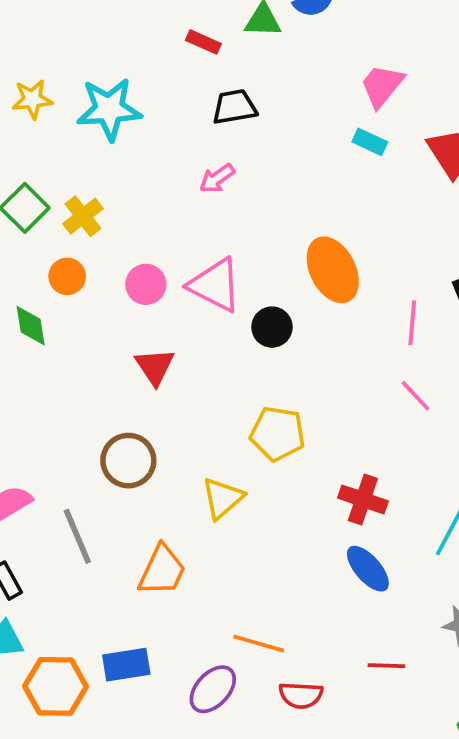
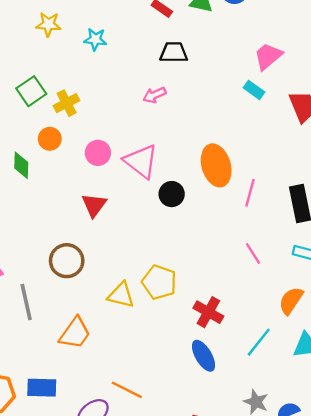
cyan star: (109, 109) -> (95, 39), size x0.6
pink line: (412, 323) -> (250, 193), moved
yellow pentagon: (278, 434) -> (159, 282), moved
yellow triangle: (223, 498) -> (121, 295), turned 44

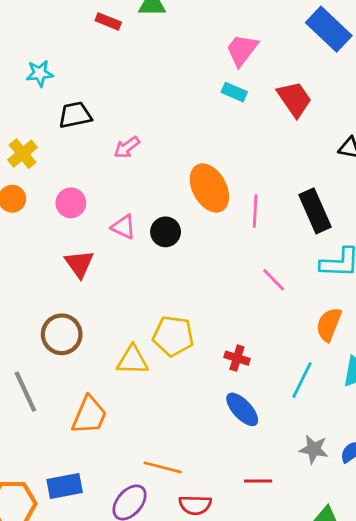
black trapezoid: (174, 52) -> (75, 115), moved
pink arrow: (155, 95) -> (127, 147), moved
pink triangle: (141, 161) -> (124, 227), moved, size x0.6
red cross: (208, 312) -> (237, 358), size x0.7

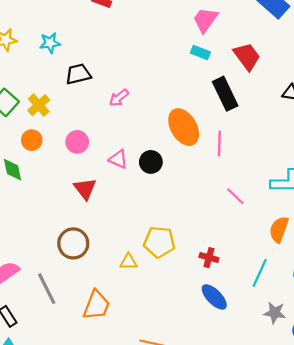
black rectangle: (315, 211) -> (225, 94), moved
yellow triangle: (133, 360) -> (129, 262), size x0.7
gray star: (314, 449) -> (275, 313), moved

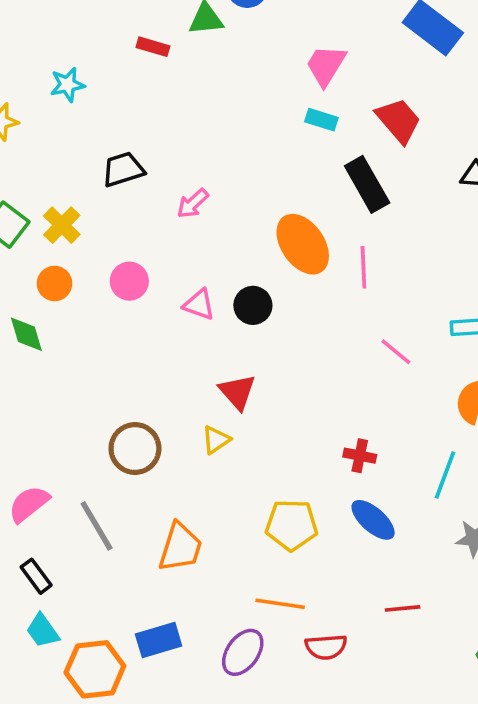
cyan star: (50, 43) -> (67, 85), moved
red triangle: (85, 189) -> (237, 392), moved
yellow pentagon: (159, 242) -> (291, 525), moved
yellow triangle: (129, 262) -> (216, 440), moved, turned -30

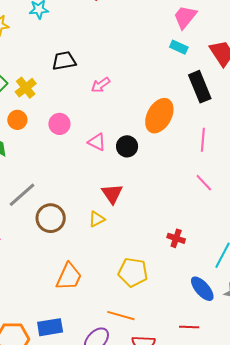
orange ellipse: (303, 244) -> (159, 116), turned 56
pink line: (363, 267) -> (203, 140), moved
blue ellipse: (373, 520) -> (202, 289), moved
gray line: (97, 526) -> (22, 195), moved, turned 72

